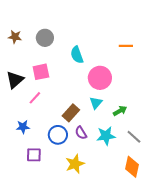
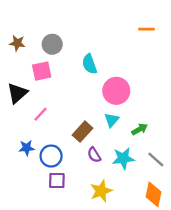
orange line: (126, 46) -> (147, 29), moved
pink square: (41, 72) -> (42, 71), moved
blue circle: (58, 135) -> (51, 156), moved
purple square: (34, 155) -> (57, 180), moved
yellow star: (75, 164) -> (101, 191), moved

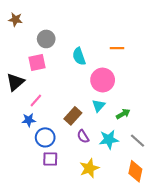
orange line: (147, 29) -> (117, 48), moved
brown star: (17, 43) -> (15, 19), moved
blue star: (27, 148) -> (29, 120), moved

